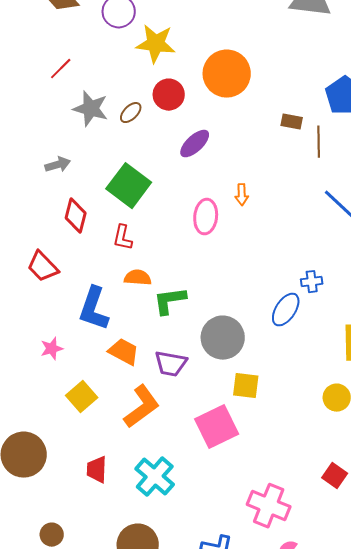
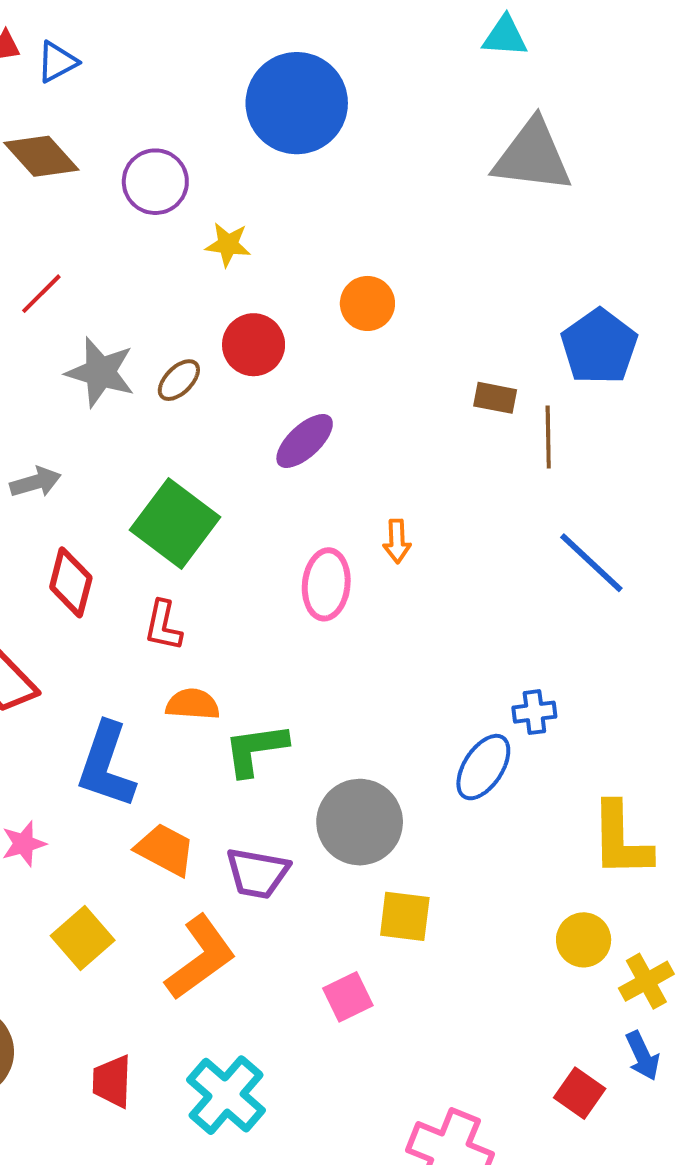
yellow star: (156, 44) -> (228, 245), size x0.6
orange circle: (227, 74) -> (367, 303), size x0.6
pink square: (217, 427) -> (348, 997), size x0.6

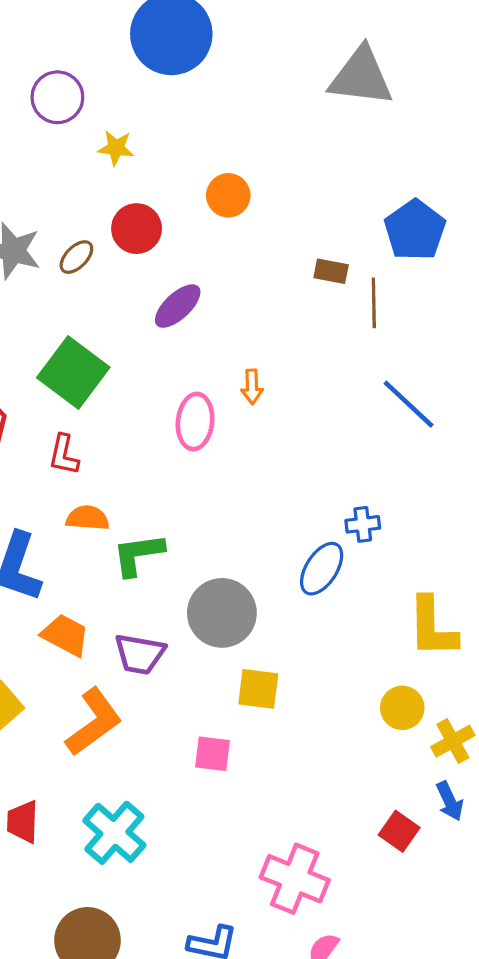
pink square: (348, 997) -> (212, 754), turned 33

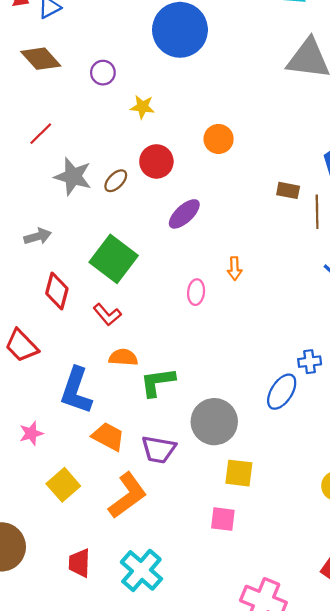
purple circle: (57, 97) -> (103, 73), size x0.7
pink ellipse: (195, 422) -> (196, 292), size x0.7
red L-shape: (64, 455) -> (107, 315), turned -52
pink square: (212, 754) -> (223, 519), moved

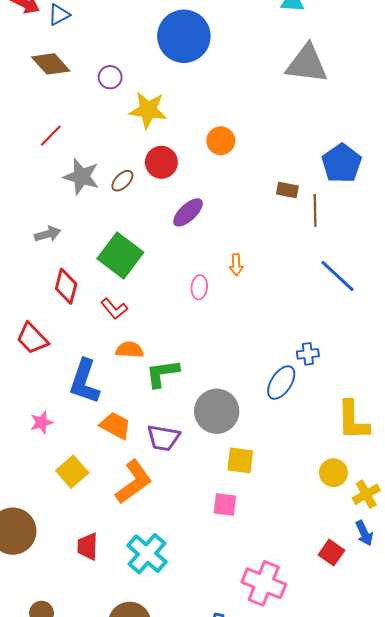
yellow star: (143, 107) -> (148, 110), size x1.6

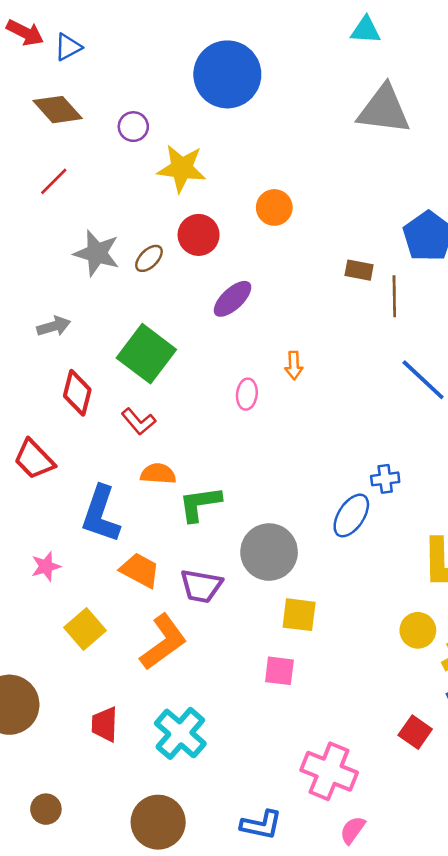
red line: (51, 136) -> (54, 181), moved

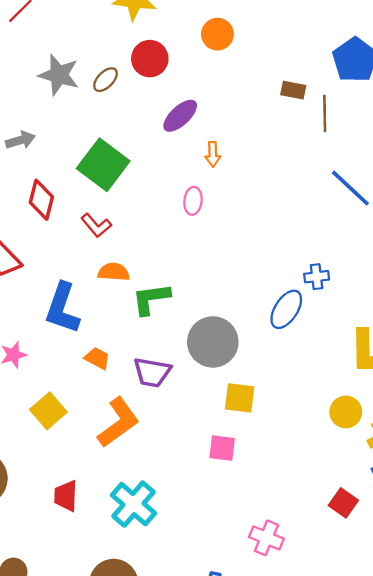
orange arrow: (294, 365) -> (213, 154), moved
orange trapezoid: (140, 570) -> (97, 358), size x0.7
pink cross: (329, 771) -> (266, 538), size x0.7

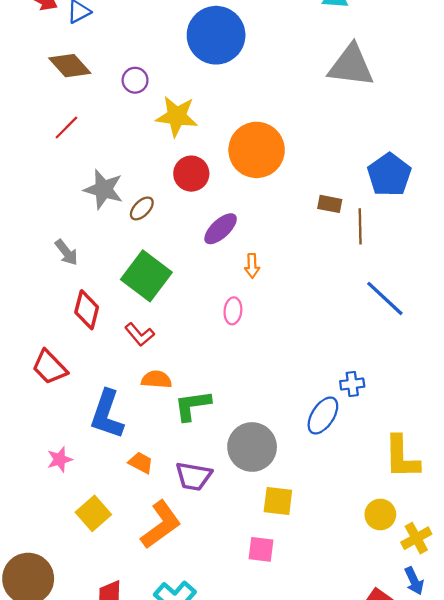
orange circle: (217, 34) -> (257, 150), size x1.8
brown ellipse: (106, 80) -> (142, 208), moved
gray arrow: (20, 140) -> (66, 252), turned 68

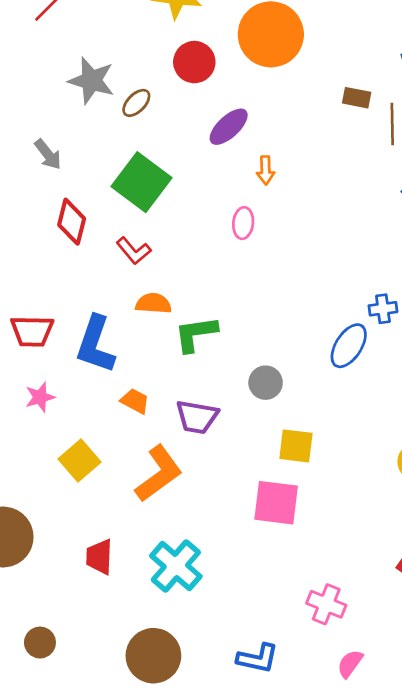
red trapezoid: (50, 367) -> (32, 331), moved, turned -45
gray circle: (252, 447) -> (266, 383), size x0.6
pink square: (261, 549) -> (276, 503), size x1.5

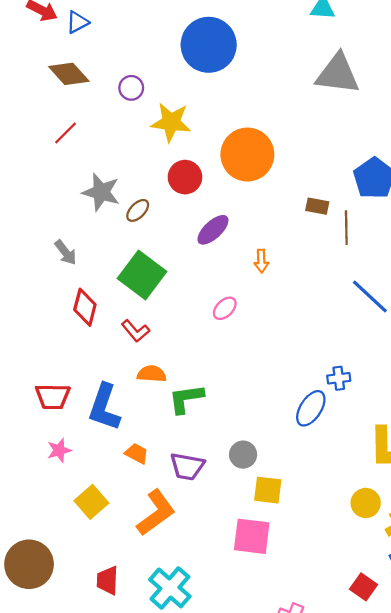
orange arrow: (266, 170) -> (261, 261), moved
pink ellipse: (243, 223) -> (225, 308), turned 40
gray circle: (266, 383) -> (243, 455), moved

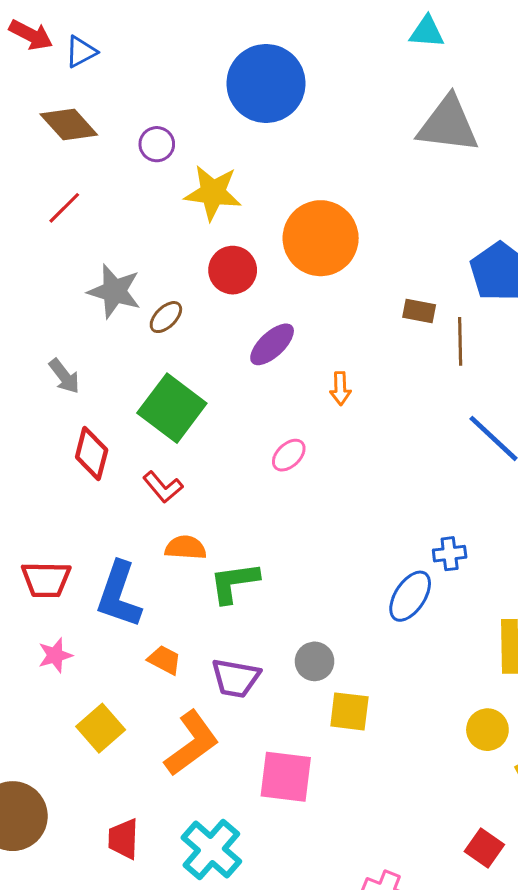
pink square: (252, 536) -> (286, 777), moved

